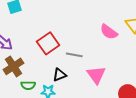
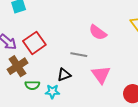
pink semicircle: (109, 32) -> (98, 32), moved
red square: (48, 43) -> (34, 43), moved

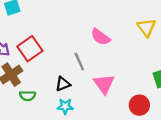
gray line: (79, 55) -> (79, 62), turned 56
cyan star: (52, 92) -> (65, 106), moved

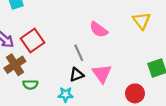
black triangle: (63, 84) -> (77, 75), moved

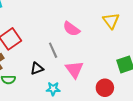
black triangle: (77, 75) -> (37, 68), moved
cyan star: (66, 95) -> (53, 89), moved

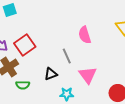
pink semicircle: (71, 29) -> (85, 35), turned 36

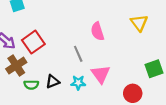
black triangle: (51, 74) -> (53, 82), moved
cyan star: (67, 94) -> (78, 83), moved

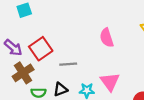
gray line: (78, 54) -> (68, 64), moved, turned -70

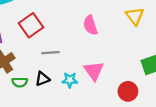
red square: (41, 49) -> (31, 25), moved

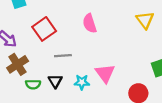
pink semicircle: (90, 25) -> (90, 23), moved
black triangle: (42, 79) -> (55, 81), turned -40

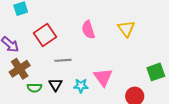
yellow triangle: (145, 20) -> (126, 29), moved

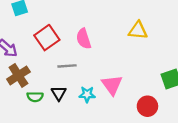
yellow triangle: (126, 29) -> (138, 30), turned -48
pink semicircle: (88, 30) -> (84, 39), moved

